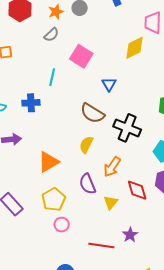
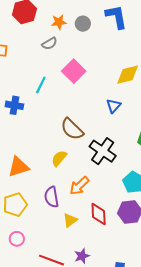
blue triangle: (109, 84) -> (114, 106), moved
pink circle: (62, 225) -> (17, 239), moved

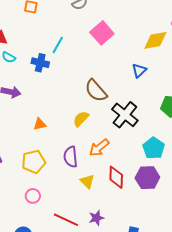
cyan line: (41, 85) -> (58, 45), moved
orange triangle: (18, 167) -> (40, 124), size x0.6
yellow triangle: (70, 220) -> (87, 181), turned -42

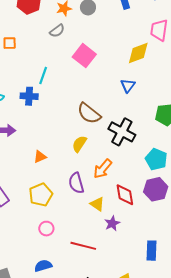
purple star: (96, 218) -> (112, 223), moved

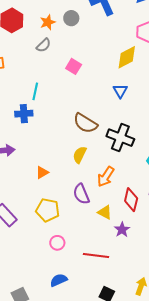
pink square: (84, 56) -> (74, 66), size x0.7
yellow pentagon: (41, 195) -> (48, 210), turned -30
red diamond: (125, 195) -> (131, 200), turned 30

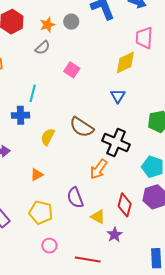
yellow semicircle: (80, 155) -> (48, 137), moved
orange arrow: (106, 177) -> (99, 169), moved

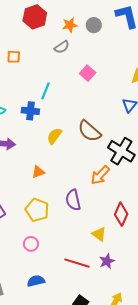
yellow triangle: (98, 217) -> (99, 234), moved
purple star: (115, 235) -> (107, 261), moved
pink circle: (49, 246) -> (31, 244), moved

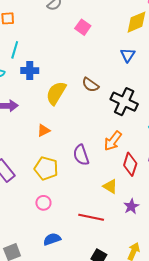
cyan line: (46, 91) -> (15, 50), moved
brown semicircle: (89, 131) -> (90, 85), size x0.7
yellow semicircle: (54, 136) -> (56, 93), size x1.4
orange arrow: (100, 175) -> (113, 141), moved
purple star: (107, 261) -> (131, 206), moved

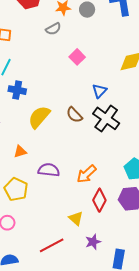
blue triangle: (128, 55) -> (99, 91), moved
black cross: (124, 102) -> (106, 118), moved
purple semicircle: (81, 155) -> (49, 170), moved, turned 105
red line: (91, 217) -> (52, 245), turned -50

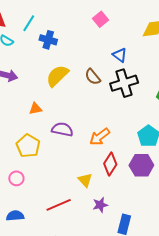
blue cross: (17, 90) -> (48, 40), moved
blue triangle: (99, 91) -> (120, 55), turned -42
black cross: (106, 118) -> (124, 83), turned 32

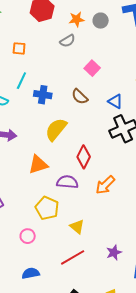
brown semicircle: (93, 77) -> (80, 97), moved
orange triangle: (35, 109) -> (38, 165), size x1.5
yellow pentagon: (28, 146) -> (47, 208), moved
red diamond: (110, 164) -> (84, 157), moved
yellow triangle: (85, 180) -> (77, 227), moved

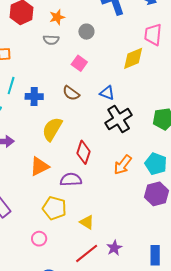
gray circle: (101, 21) -> (86, 32), moved
gray semicircle: (67, 41) -> (51, 40), turned 42
orange arrow: (105, 185) -> (123, 165), moved
purple star: (114, 252) -> (114, 248), moved

